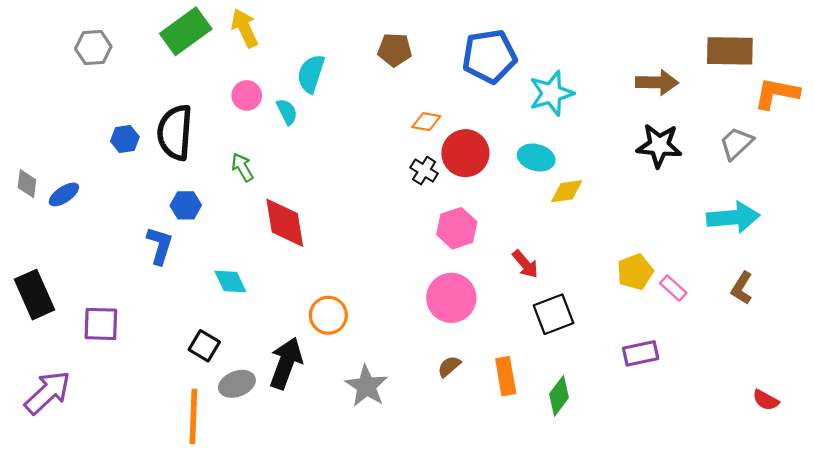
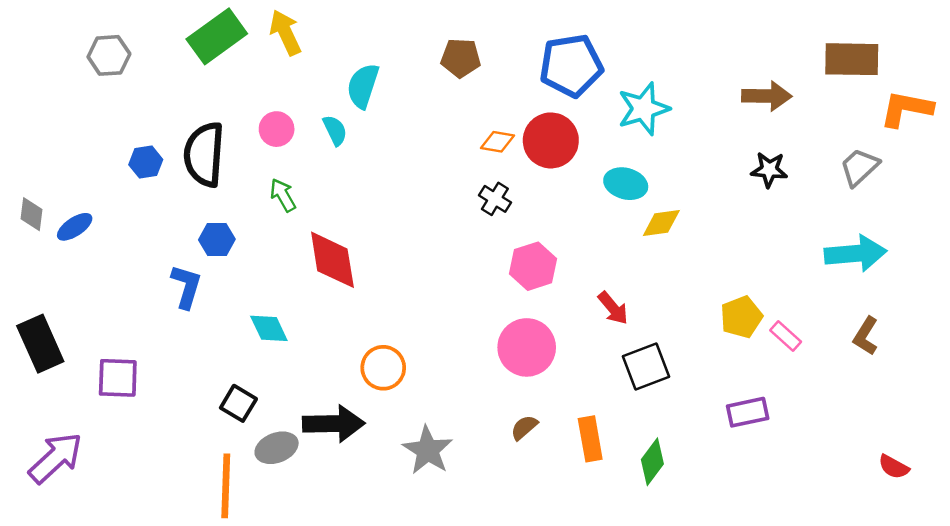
pink circle: (247, 95) -> (277, 129), moved
black star: (659, 146) -> (769, 170), size x0.7
red circle: (465, 153) -> (551, 140), moved
black arrow: (286, 363) -> (334, 424), turned 69

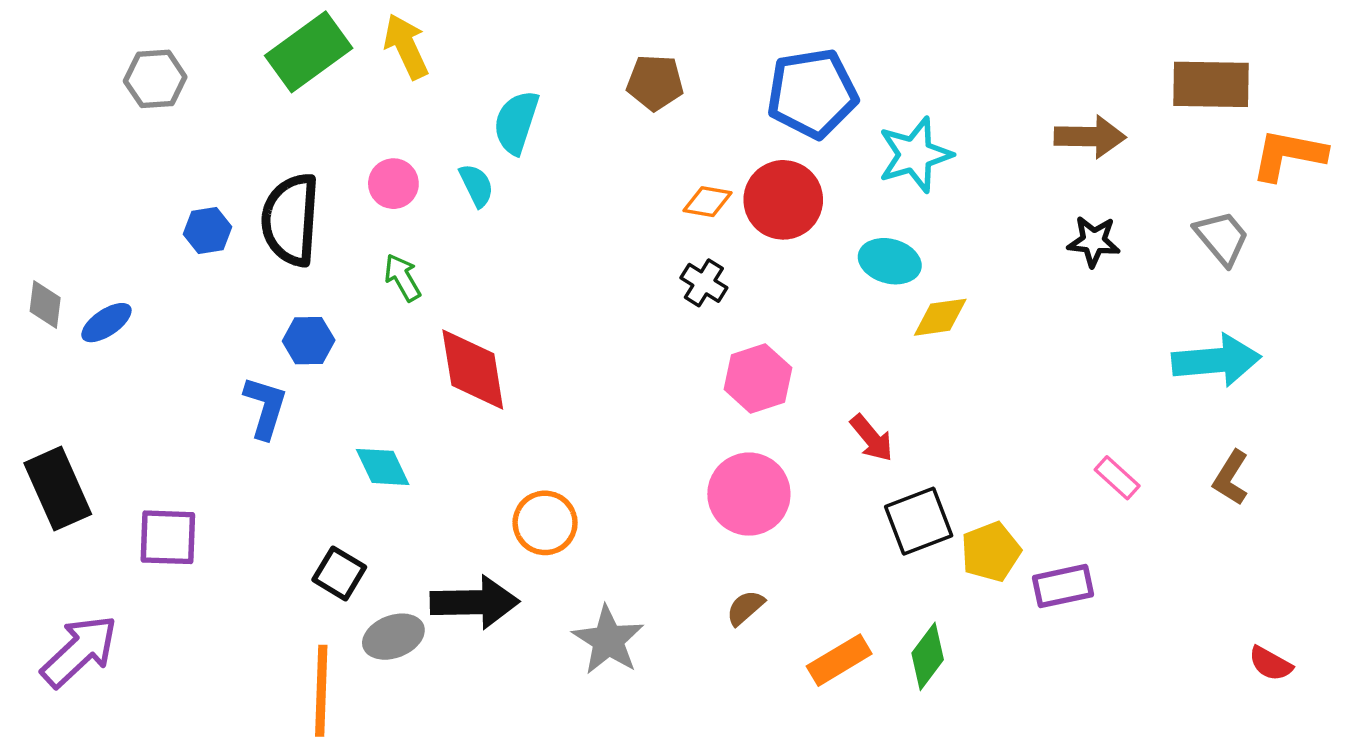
gray trapezoid: (859, 167) -> (1222, 238), turned 93
yellow pentagon: (741, 317) -> (991, 552), moved
orange rectangle: (590, 439) -> (839, 660), moved, turned 69

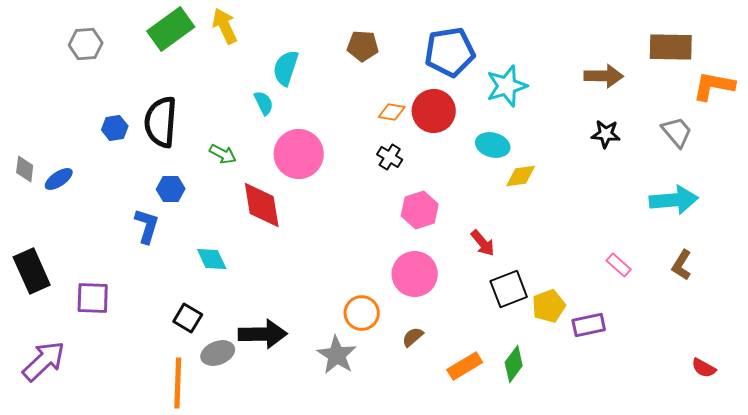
pink circle: (393, 184) -> (299, 154), moved, size x1.8
green arrow: (402, 277) -> (223, 154), turned 148
orange circle: (545, 523) -> (362, 313), moved

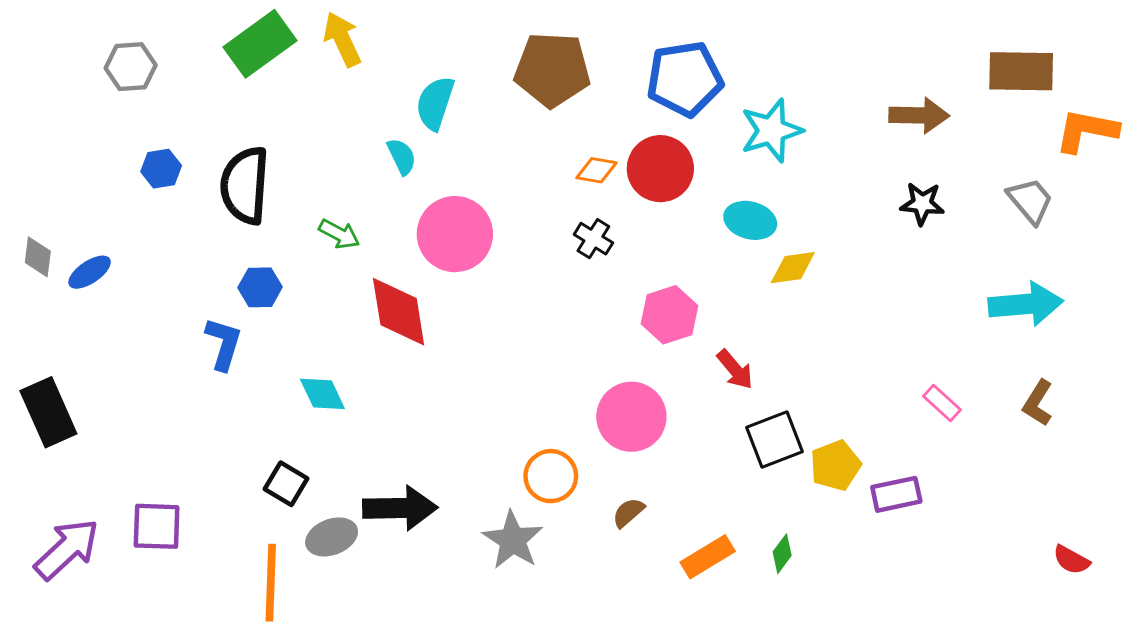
brown pentagon: (363, 46) -> (552, 70), size x1.6
blue hexagon: (115, 128) -> (161, 169), moved
pink hexagon: (420, 210) -> (670, 315), moved
purple square: (93, 298) -> (157, 526), moved
green diamond: (514, 364) -> (782, 554), size x0.7

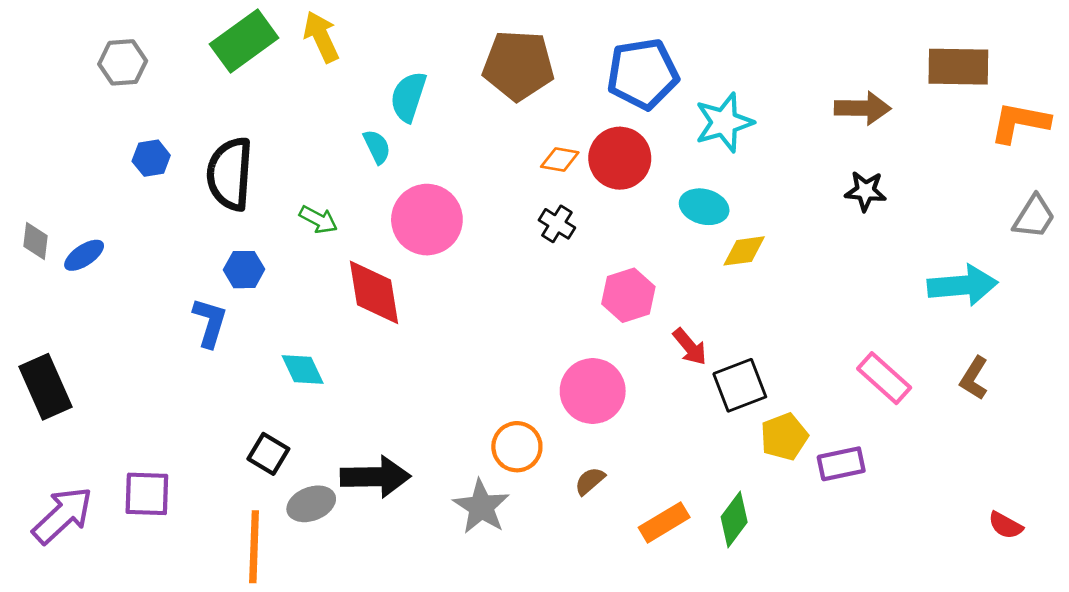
gray trapezoid: (1030, 201) -> (1034, 217), moved, turned 72
pink rectangle: (942, 403) -> (884, 378), size x1.5
black square: (775, 440) -> (740, 385), moved
green diamond: (782, 554) -> (734, 520), size x1.5

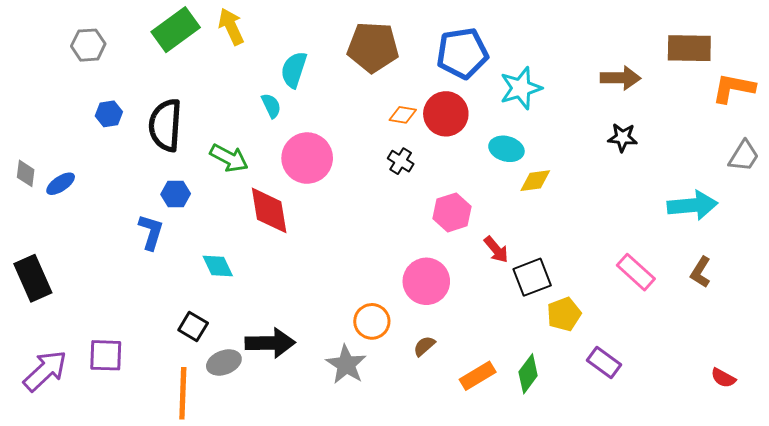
green arrow: (318, 220) -> (229, 158), size x1.4
purple rectangle: (841, 464) -> (604, 362), moved, turned 48

